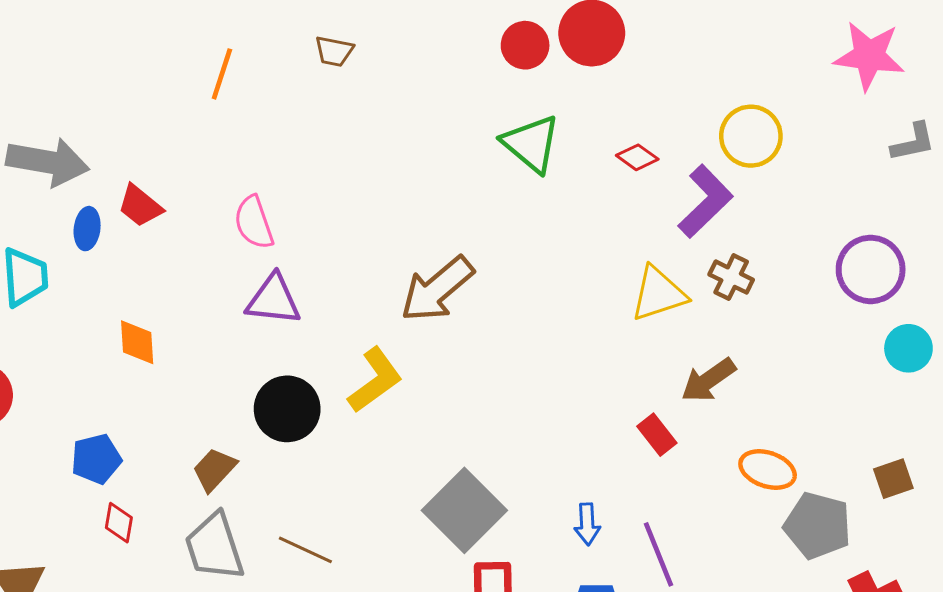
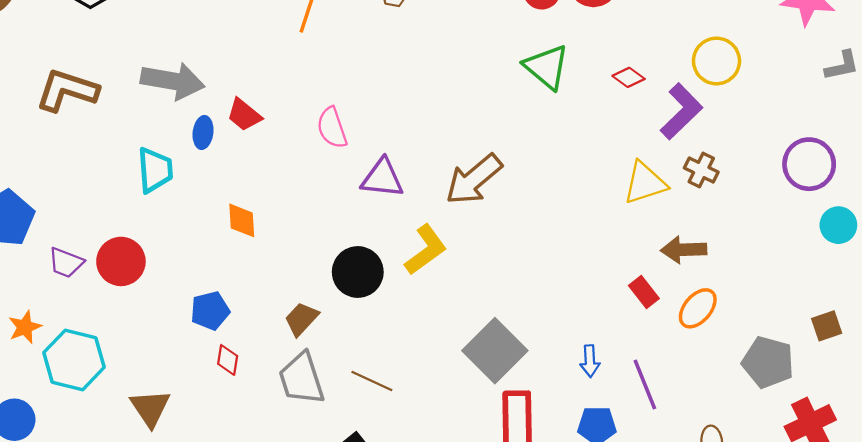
purple triangle: (273, 300) -> (382, 178), moved
brown arrow: (708, 380) -> (684, 250), turned 33
orange ellipse: (768, 470) -> (698, 308), moved, turned -69

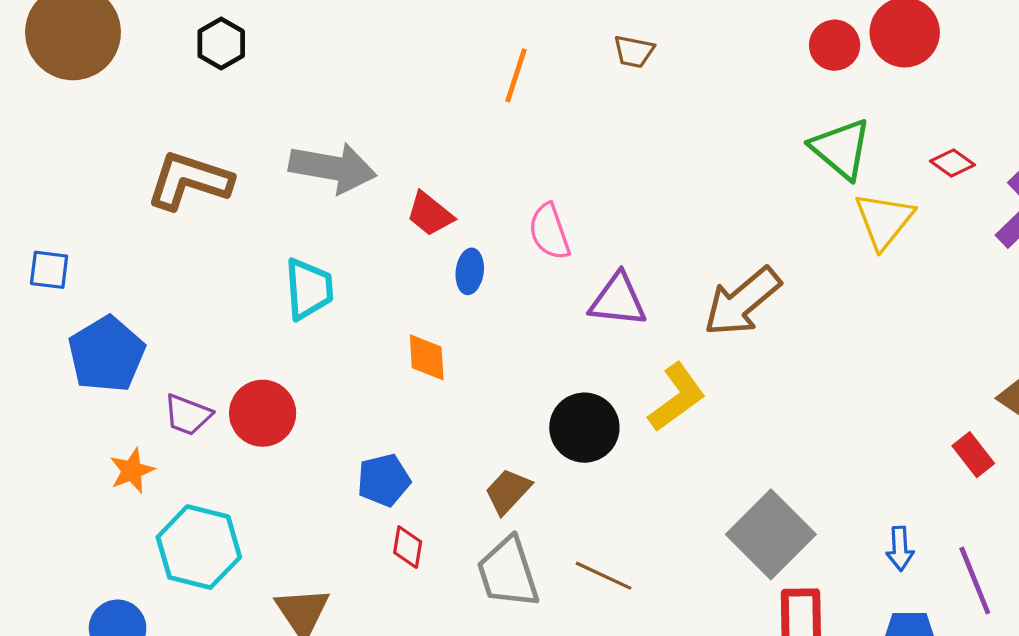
blue ellipse: (203, 132) -> (470, 271), moved
yellow triangle: (645, 183) -> (884, 220), moved, turned -33
orange star: (25, 327) -> (132, 471), moved

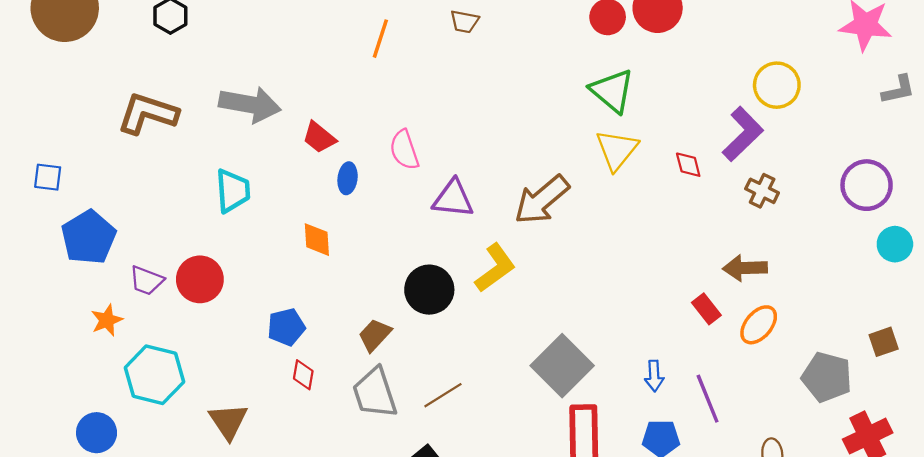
red diamond: (953, 163) -> (688, 165), moved, turned 40
yellow triangle: (884, 220) -> (617, 150), moved
brown line: (604, 576) -> (443, 395), turned -57

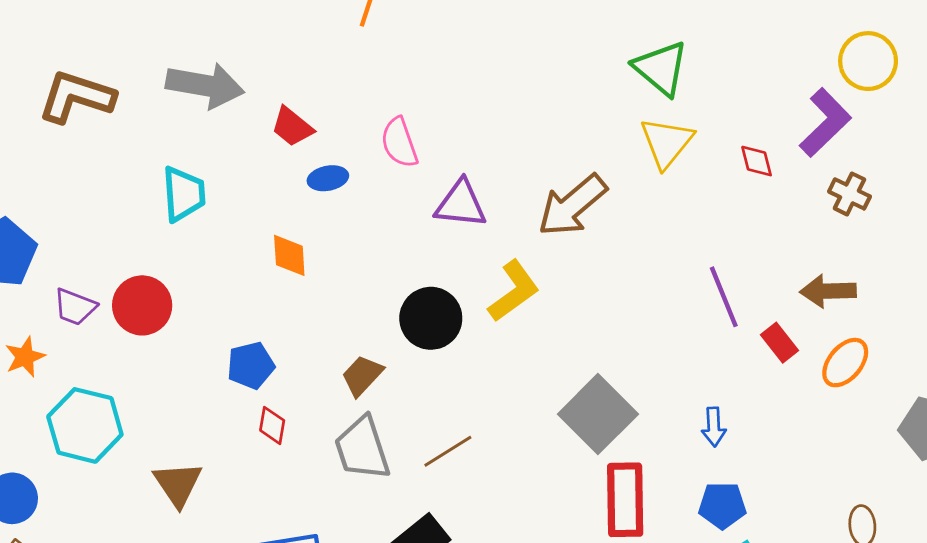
blue ellipse: (348, 178) -> (328, 178), turned 72
purple line: (708, 399) -> (724, 297), moved

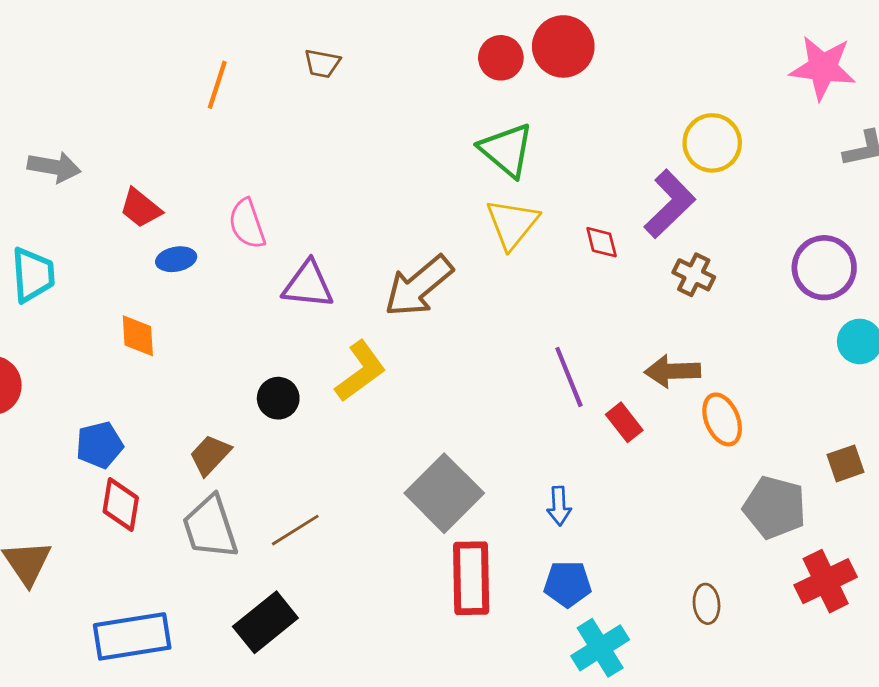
gray arrow: (205, 85) -> (54, 167), size x0.7
black circle: (431, 318) -> (278, 398), size x0.7
orange ellipse: (845, 363) -> (722, 419), moved, turned -63
red diamond: (272, 425) -> (121, 505), size x1.4

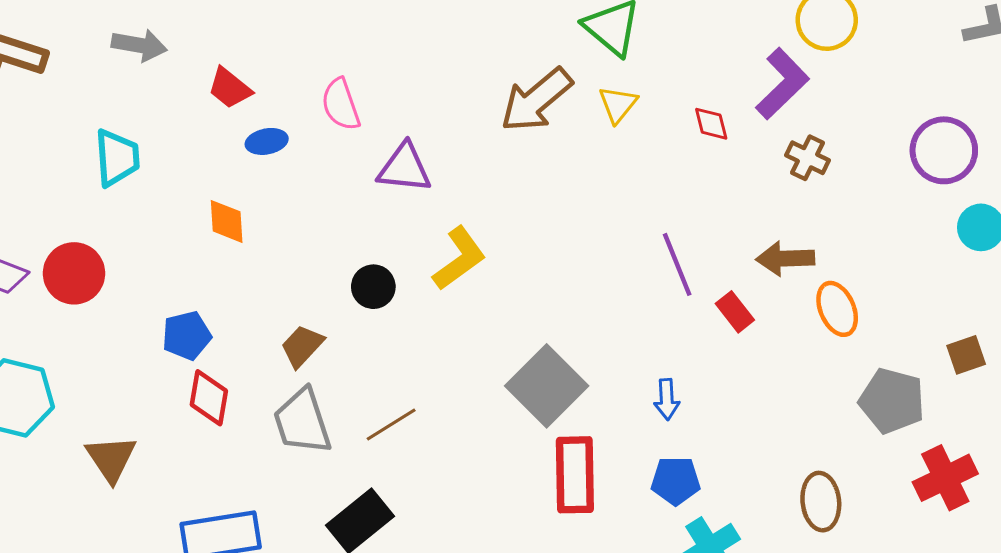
yellow triangle: (512, 224) -> (618, 104), size x0.7
brown arrow: (419, 286) -> (536, 100), moved
brown ellipse: (707, 604) -> (821, 502), size x1.4

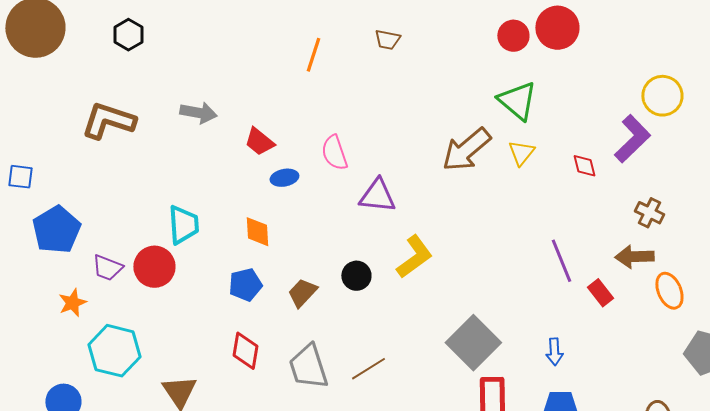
cyan trapezoid: (117, 158) -> (183, 225), moved
brown cross: (807, 158) -> (649, 213), moved
blue pentagon: (187, 336) -> (245, 285), moved
brown trapezoid: (302, 346) -> (302, 293), moved

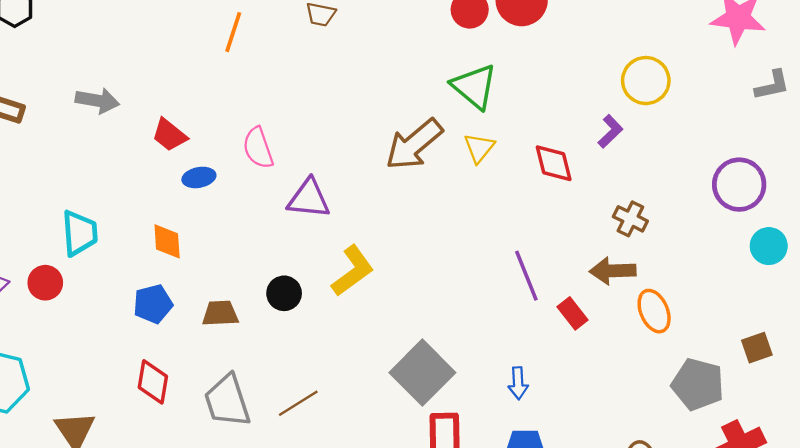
purple L-shape: (632, 139) -> (610, 131), size x0.6
red diamond: (584, 166) -> (554, 163), size x1.4
red circle: (154, 267) -> (45, 283), size x0.7
brown trapezoid: (302, 293) -> (220, 313), turned 44

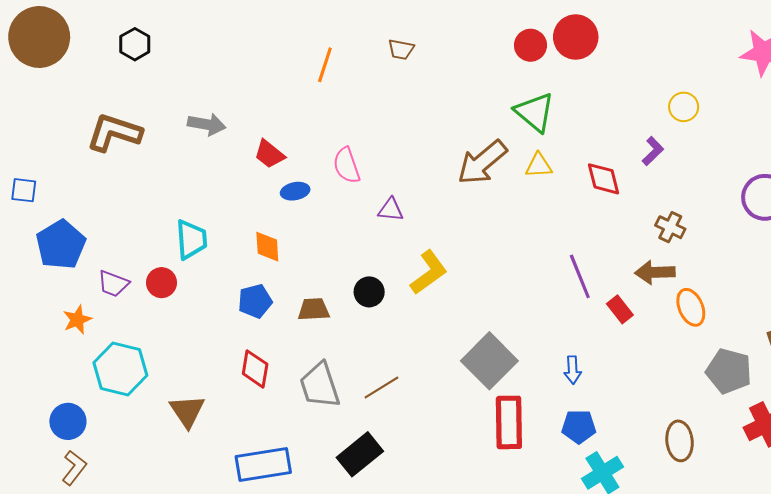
yellow circle: (646, 81) -> (684, 107), size x0.7
yellow triangle: (479, 148) -> (539, 165), turned 48
purple triangle: (309, 199) -> (391, 210), size x0.7

